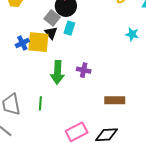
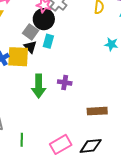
green line: (40, 103) -> (22, 140), moved

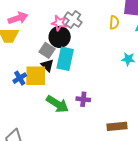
cyan rectangle: (48, 41) -> (65, 59), size x1.6
green arrow: (39, 86) -> (57, 104), turned -55

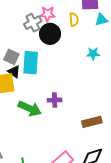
gray cross: (73, 20) -> (33, 23), turned 36
pink star: (59, 23) -> (48, 14), moved
black circle: (60, 37) -> (50, 34), moved

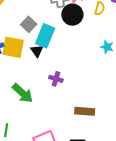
black triangle: (14, 72) -> (37, 51), moved
green arrow: (30, 108) -> (23, 93), moved

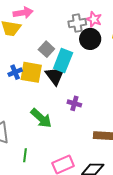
black triangle: (37, 51) -> (55, 76), size x1.5

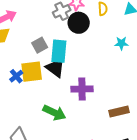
gray square: (46, 49) -> (40, 45), turned 35
purple cross: (74, 103) -> (82, 89), size x1.5

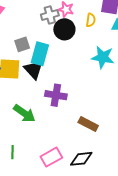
cyan star: (121, 43) -> (103, 57), size x1.6
brown rectangle: (119, 112) -> (88, 124), turned 30

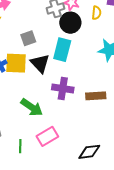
cyan rectangle: (40, 54) -> (62, 50), moved
brown rectangle: (88, 124) -> (96, 96), moved, turned -30
pink rectangle: (51, 157) -> (47, 136), moved

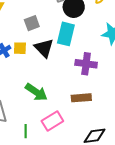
yellow square: (16, 63) -> (20, 48), size x0.6
purple cross: (63, 89) -> (86, 64), moved
brown rectangle: (96, 96) -> (81, 98), moved

